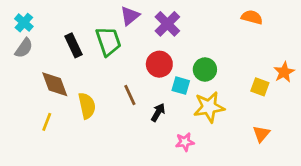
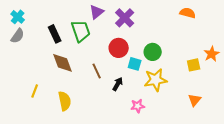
brown diamond: (55, 84) -> (63, 63), moved
yellow square: (260, 87) -> (194, 65), turned -32
yellow semicircle: (87, 106) -> (65, 101), moved

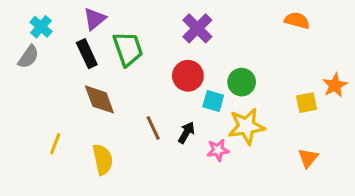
purple triangle: (97, 12) -> (95, 19), moved
cyan cross: (18, 17) -> (41, 27), moved
brown line: (97, 71) -> (153, 128), moved
pink star: (138, 106) -> (218, 150), moved

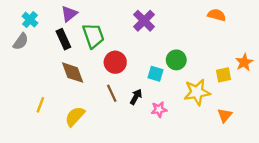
red circle: (188, 76) -> (115, 62), moved
yellow star: (246, 126) -> (197, 92), moved
yellow semicircle: (103, 160) -> (75, 116), turned -125

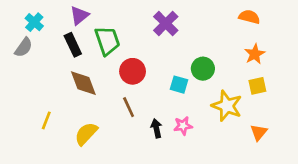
orange star: (244, 62) -> (255, 54), moved
yellow star: (197, 92) -> (227, 106), turned 30
black arrow: (136, 97) -> (156, 128), moved, turned -42

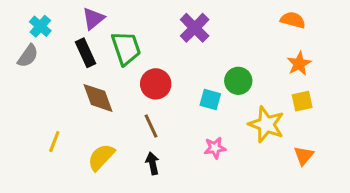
black arrow: (156, 128) -> (153, 163), moved

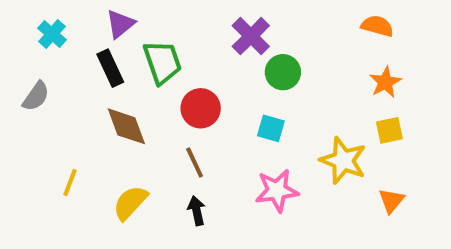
gray semicircle: (28, 56) -> (36, 96), moved
green circle: (238, 81) -> (283, 72), moved
pink star: (215, 148) -> (277, 191), size x1.5

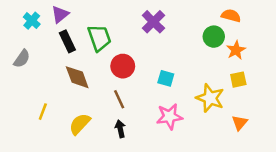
purple triangle: (120, 24) -> (60, 14), moved
green circle: (283, 72) -> (214, 37), moved

